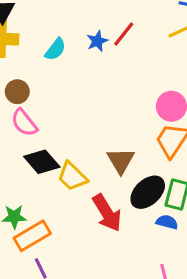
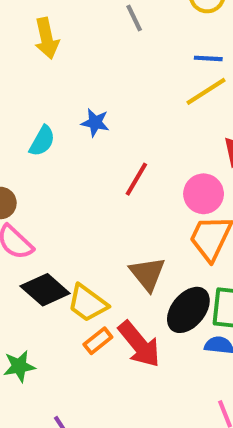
red line: (124, 34) -> (136, 179), moved
blue star: (97, 41) -> (95, 123), turned -30
orange rectangle: (32, 236) -> (98, 341), moved, size x0.6

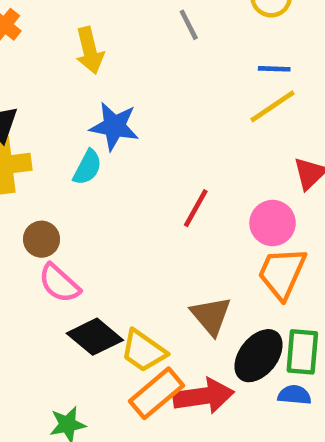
blue star: (95, 123) -> (114, 126), moved, size x1.5
orange rectangle: (98, 341) -> (157, 393), size x1.6
red arrow: (139, 344) -> (204, 396), turned -57

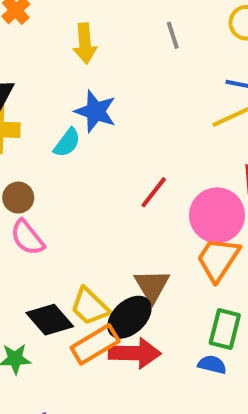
pink circle: (273, 223) -> (217, 215), size x1.4
black diamond: (95, 337) -> (50, 320), moved
black ellipse: (259, 356) -> (129, 317), moved

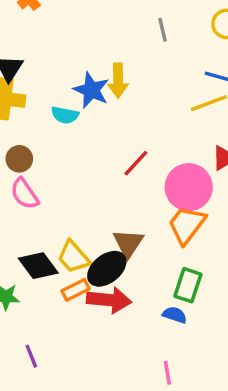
yellow arrow: (85, 43) -> (118, 81), moved
cyan semicircle: (67, 143) -> (65, 115), turned 60
orange rectangle: (95, 344) -> (76, 290), size x0.7

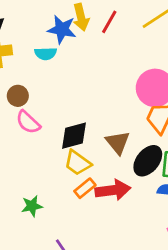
red line: (136, 163) -> (109, 22), moved
black diamond: (38, 266) -> (74, 136), moved, turned -56
black ellipse: (107, 269) -> (148, 161), moved

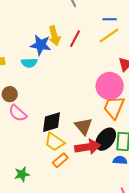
red arrow: (113, 190) -> (88, 147), moved

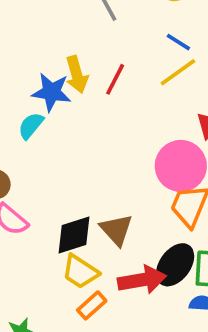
blue line: (110, 19) -> (178, 42), turned 32
cyan semicircle: (29, 63) -> (31, 126), turned 133
brown triangle: (83, 126) -> (116, 230), moved

